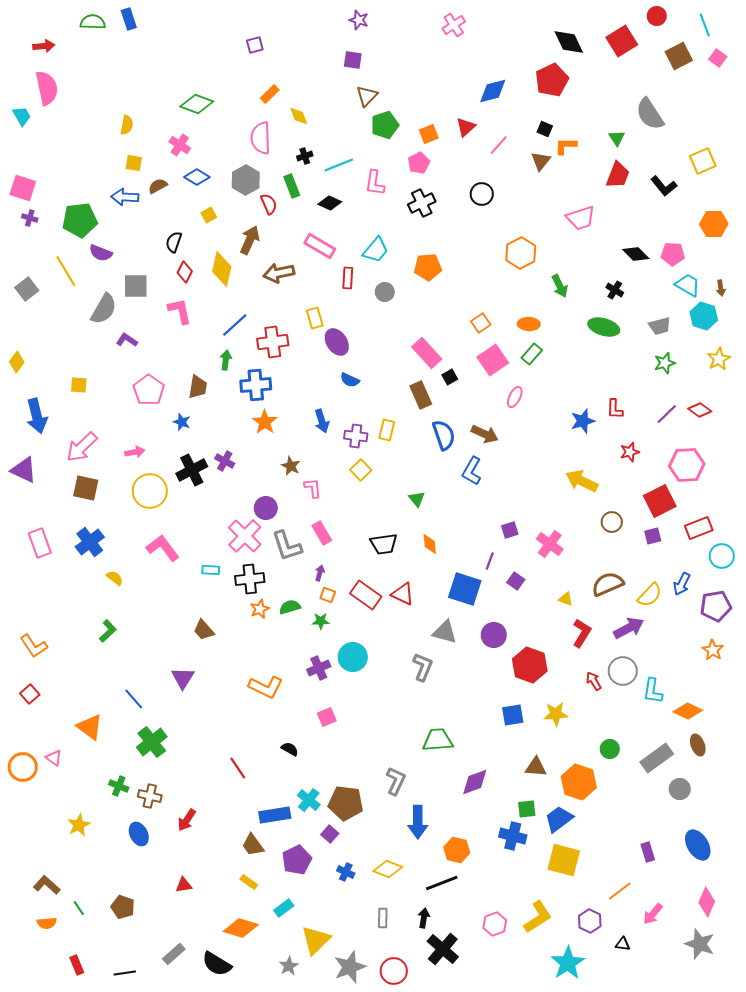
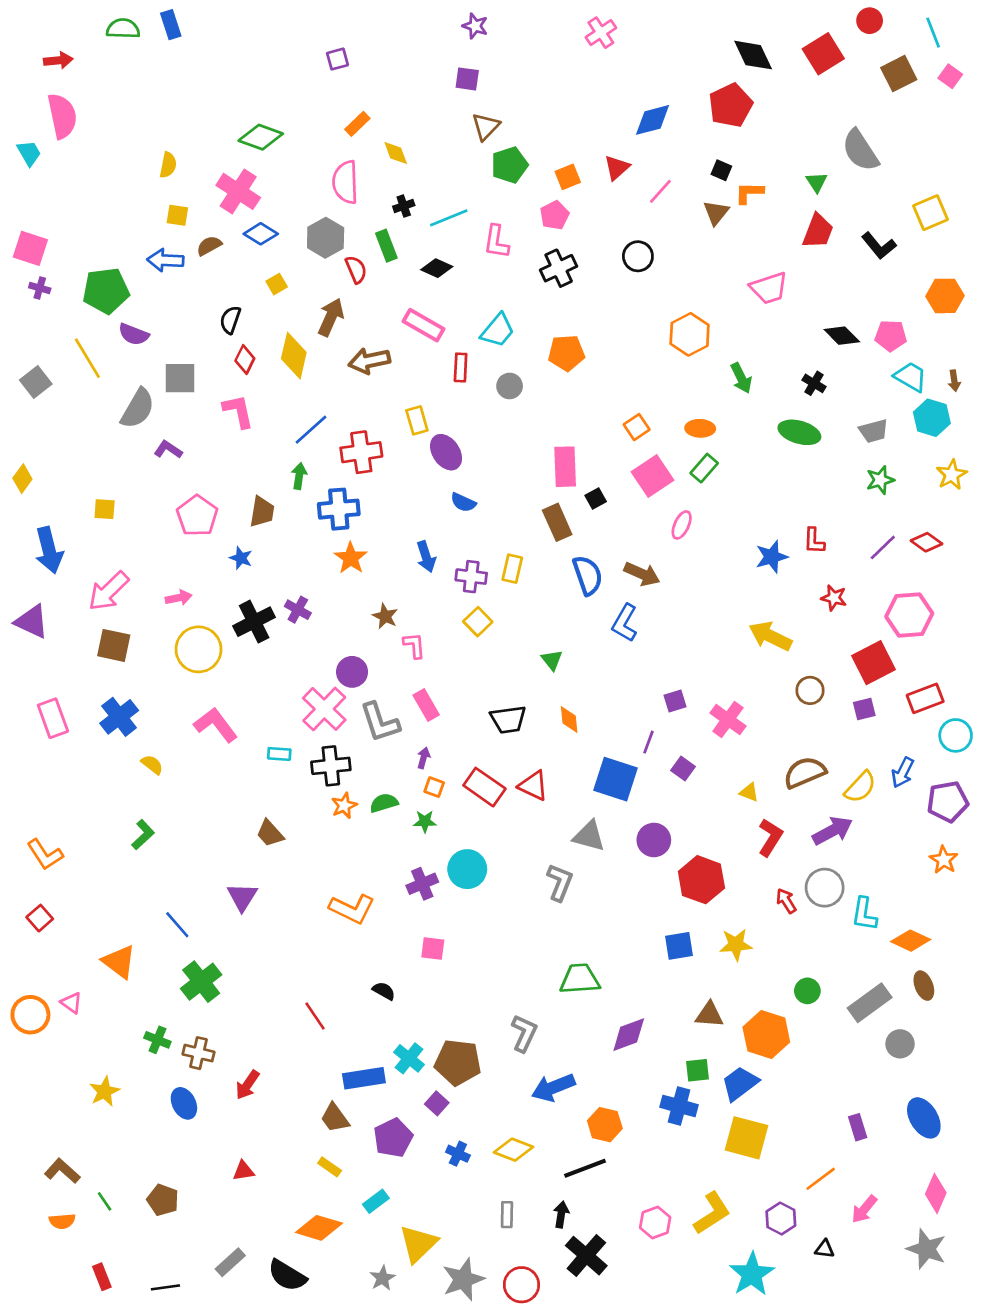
pink cross: (180, 145) -> (238, 191), size x1.5
pink rectangle: (427, 353) -> (565, 467), turned 40
red star: (630, 452) -> (834, 598), turned 30
pink square: (327, 717) -> (433, 949), turned 30
blue arrow: (418, 822) -> (553, 1087), turned 68

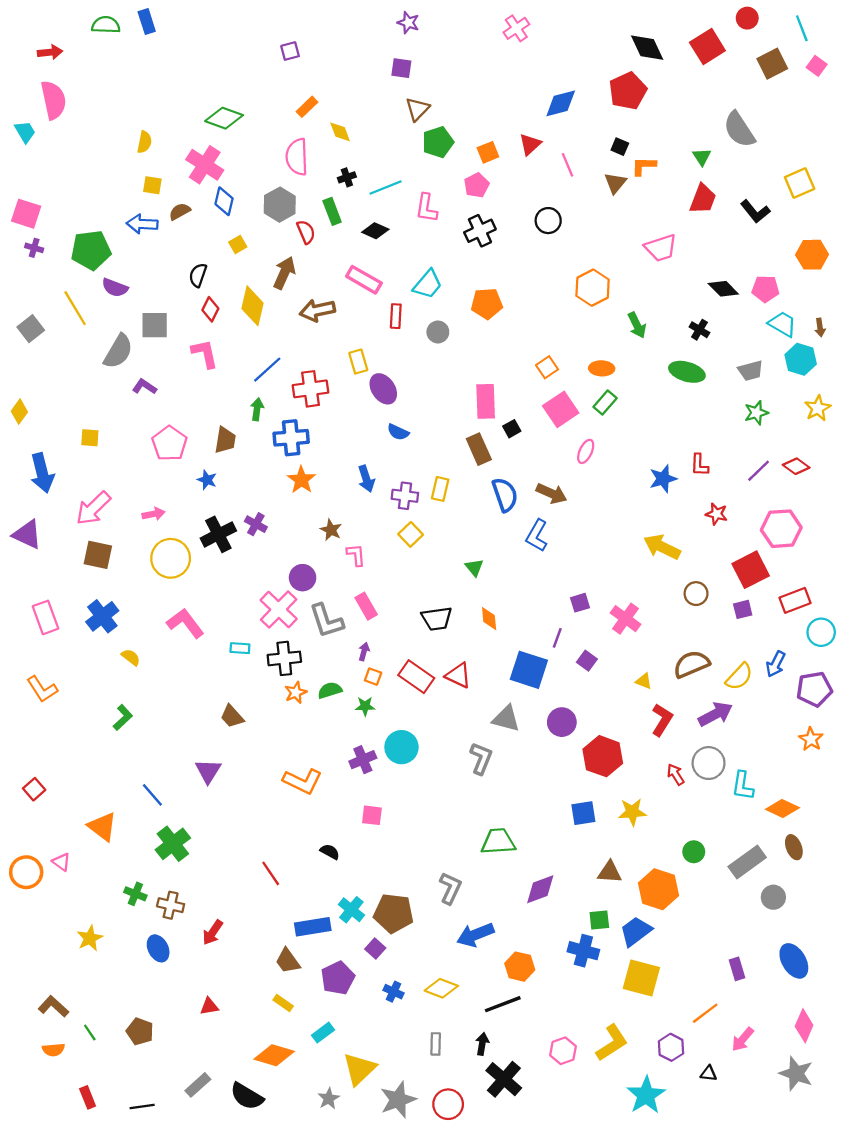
pink line: (660, 191) -> (568, 165), turned -65
blue diamond: (261, 234) -> (224, 201), turned 72
orange L-shape: (45, 855) -> (42, 689), moved

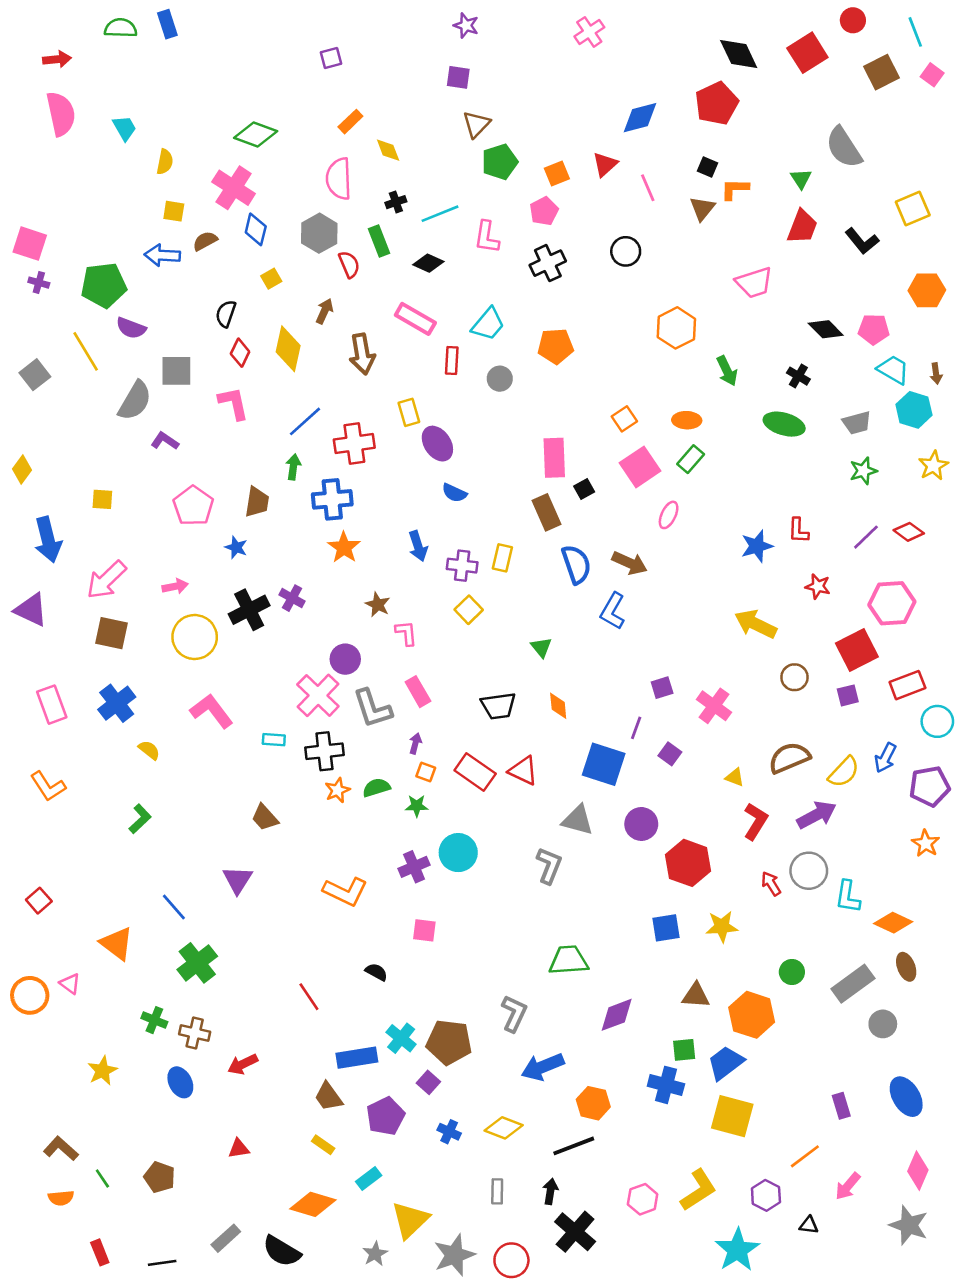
cyan trapezoid: (25, 132) -> (125, 128), moved
brown arrow: (284, 273) -> (324, 311), size x0.7
brown arrow: (317, 310) -> (362, 354), turned -88
red arrow: (213, 932) -> (243, 1064), turned 30

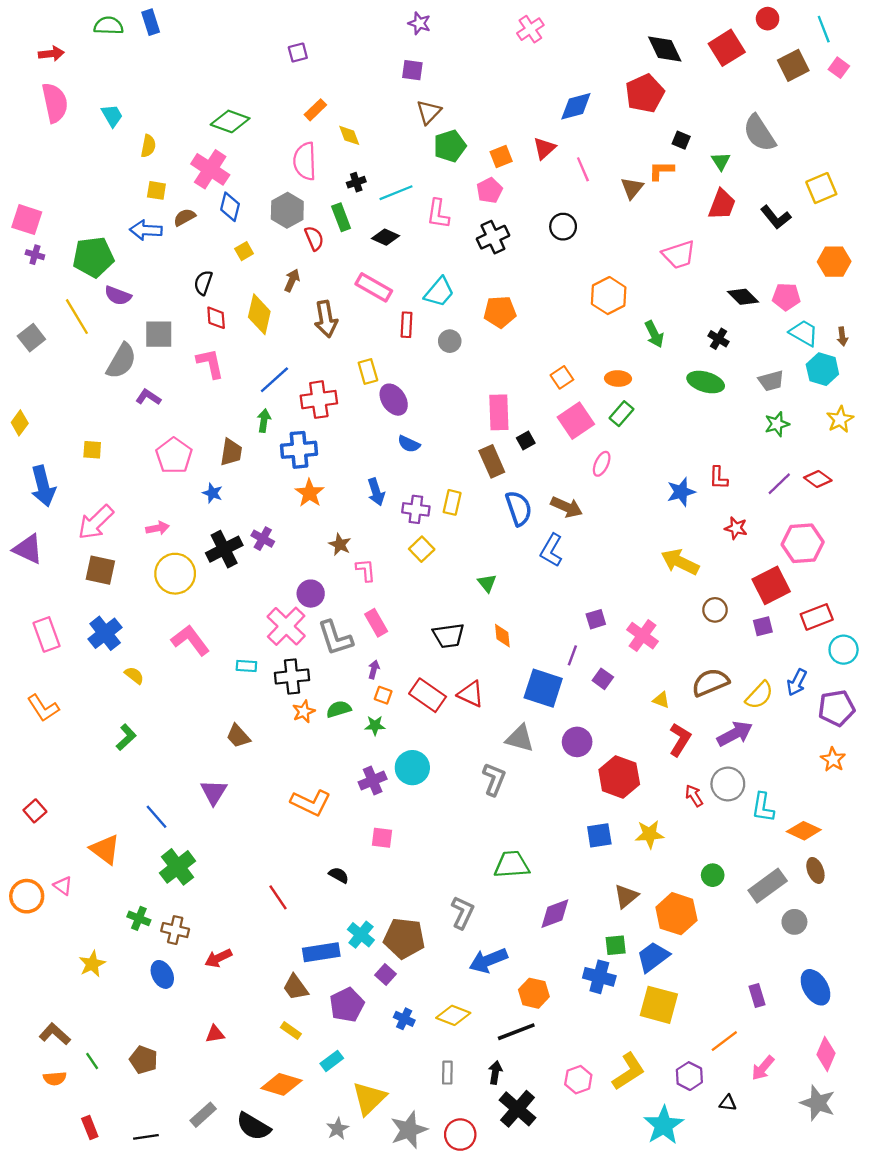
black square: (708, 167) -> (681, 140), moved
red diamond: (240, 353) -> (216, 318), turned -30
brown triangle: (696, 995) -> (626, 896), turned -44

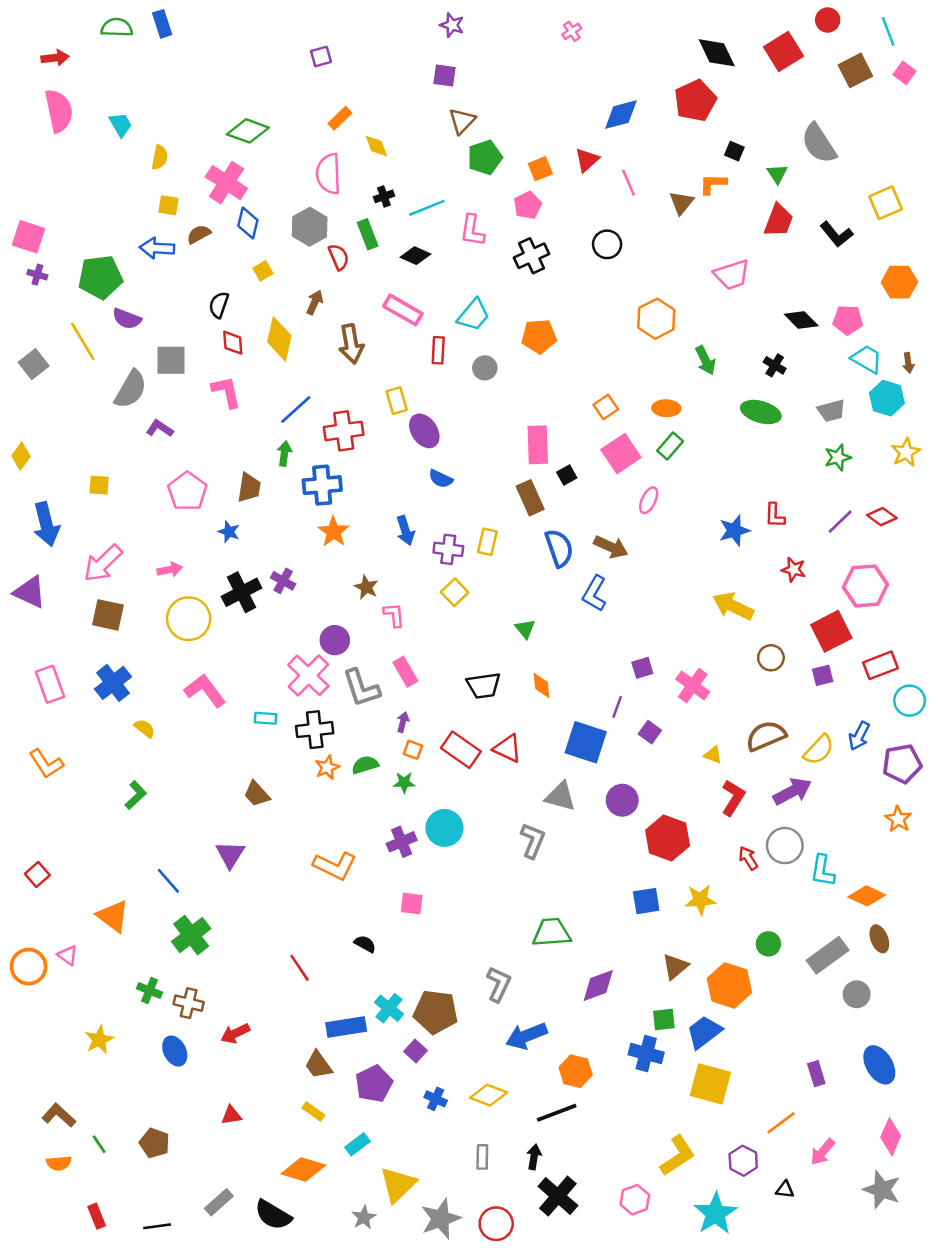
pink cross: (530, 29) -> (572, 31), size x0.7
pink hexagon: (578, 1080) -> (635, 1200), moved

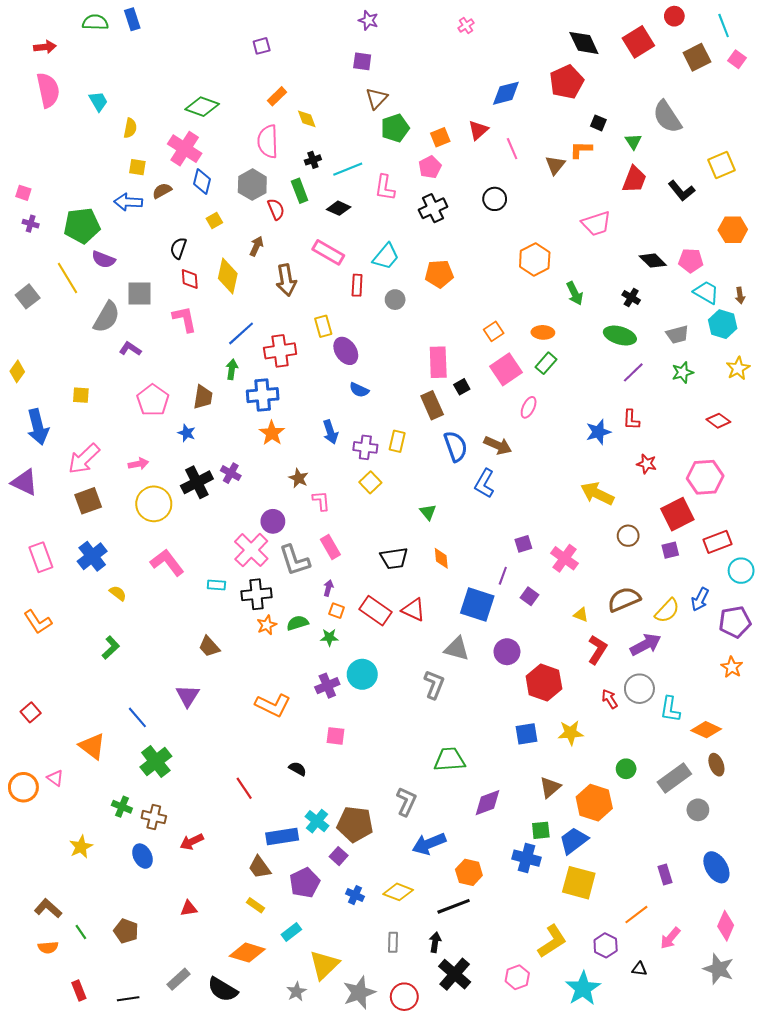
pink square: (29, 237) -> (23, 193), size x0.6
purple line: (840, 522) -> (633, 372), moved
brown square: (108, 615) -> (88, 501), turned -32

